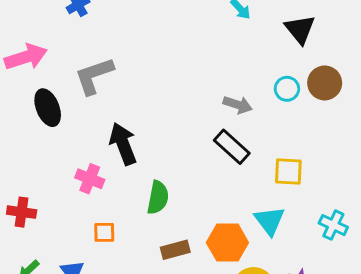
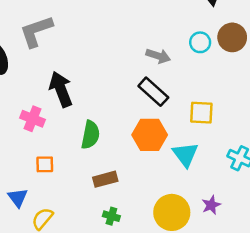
orange hexagon: (227, 243) -> (150, 135), moved

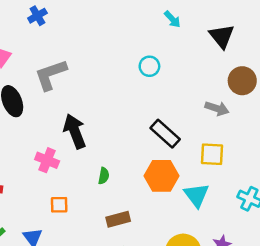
cyan circle: (200, 42) -> (149, 66), moved
gray arrow: (158, 56) -> (217, 108), moved
green semicircle: (90, 135) -> (104, 176), size x0.6

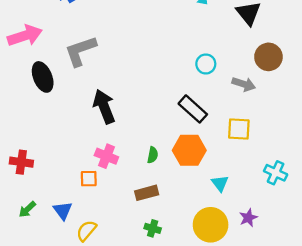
cyan circle: (149, 66) -> (206, 64), moved
pink cross: (47, 160) -> (106, 156), moved
green semicircle: (104, 176) -> (153, 155), moved
cyan triangle: (196, 195) -> (220, 183), moved, size x0.7

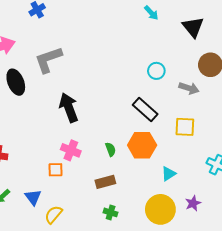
green semicircle: (153, 155) -> (111, 149), turned -32
cyan triangle: (220, 183) -> (169, 174), turned 35

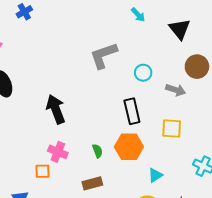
gray L-shape: (48, 60) -> (104, 55), moved
black rectangle: (145, 110) -> (132, 111), turned 35

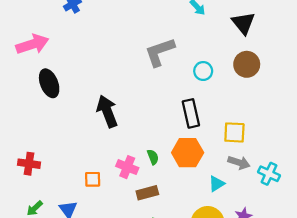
brown circle: (197, 67) -> (247, 64), moved
gray arrow: (176, 90) -> (239, 163), moved
pink cross: (58, 152) -> (127, 167), moved

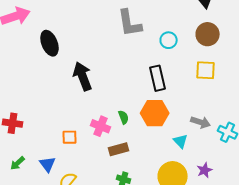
gray L-shape: (160, 52) -> (130, 23), turned -80
black ellipse: (49, 83) -> (49, 43), moved
yellow square: (234, 132) -> (206, 70), moved
cyan triangle: (217, 184) -> (181, 141), turned -42

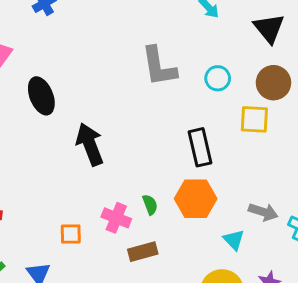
cyan circle: (169, 40) -> (218, 78), moved
yellow square: (206, 70) -> (254, 119), moved

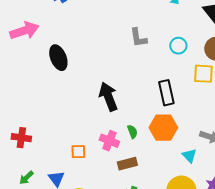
gray L-shape: (159, 67) -> (138, 38), size x0.7
black arrow: (90, 144) -> (108, 97), moved

